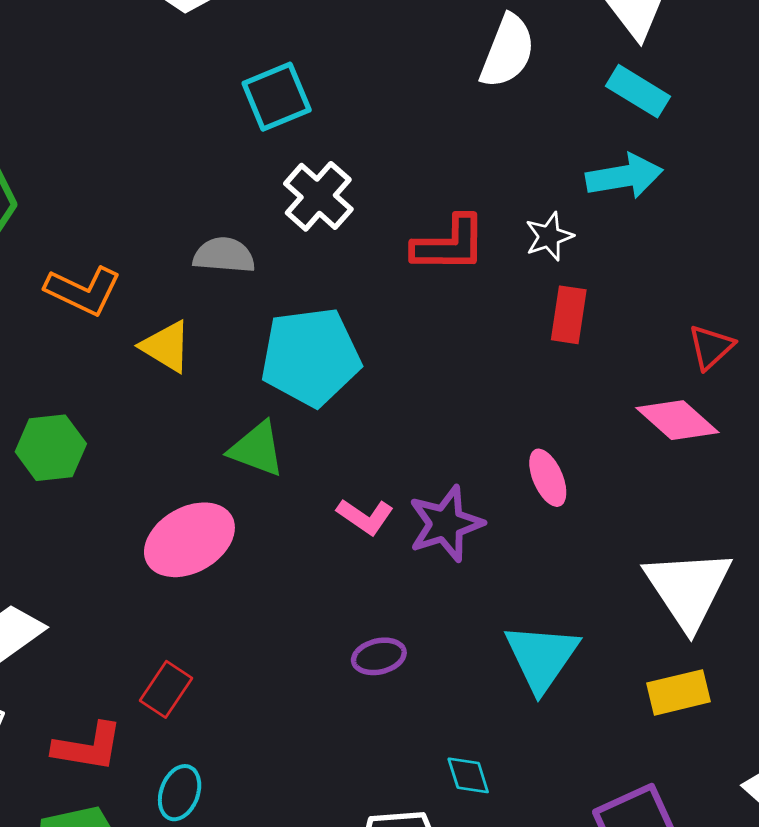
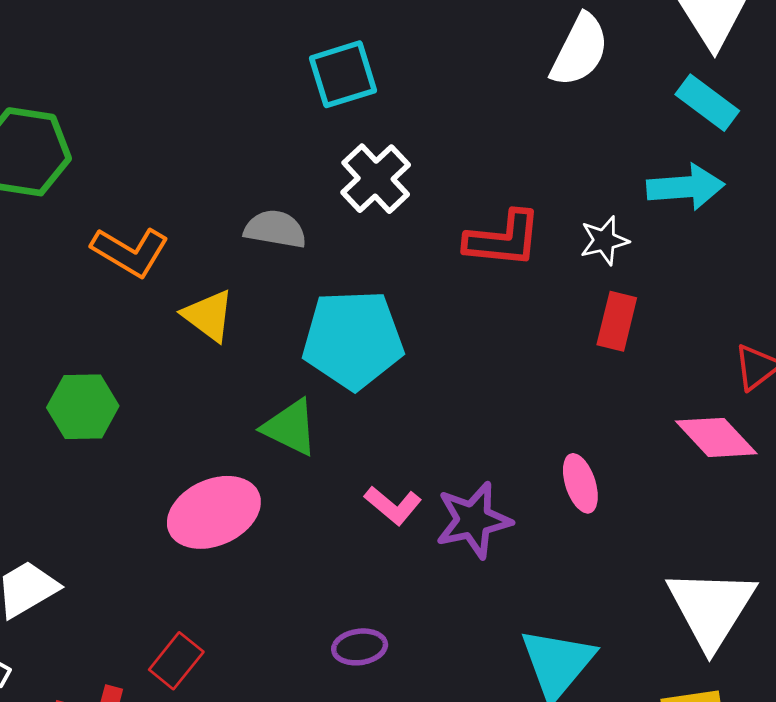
purple ellipse: (379, 656) -> (360, 647), moved

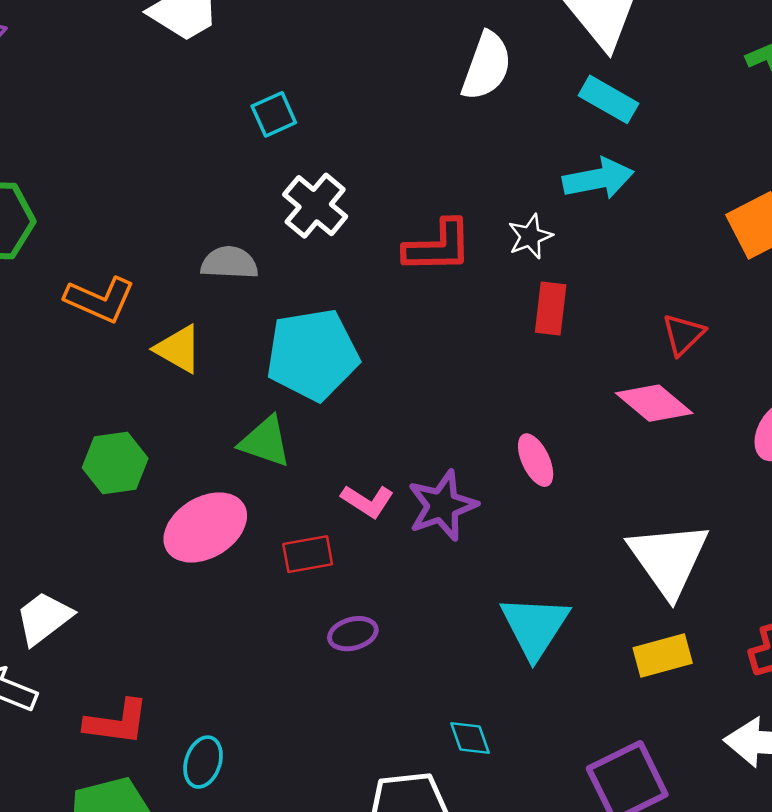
cyan square: (343, 74) -> (274, 114), size x0.7
green hexagon: (83, 407) -> (115, 463), moved
red rectangle: (176, 661) -> (308, 554), moved, turned 48

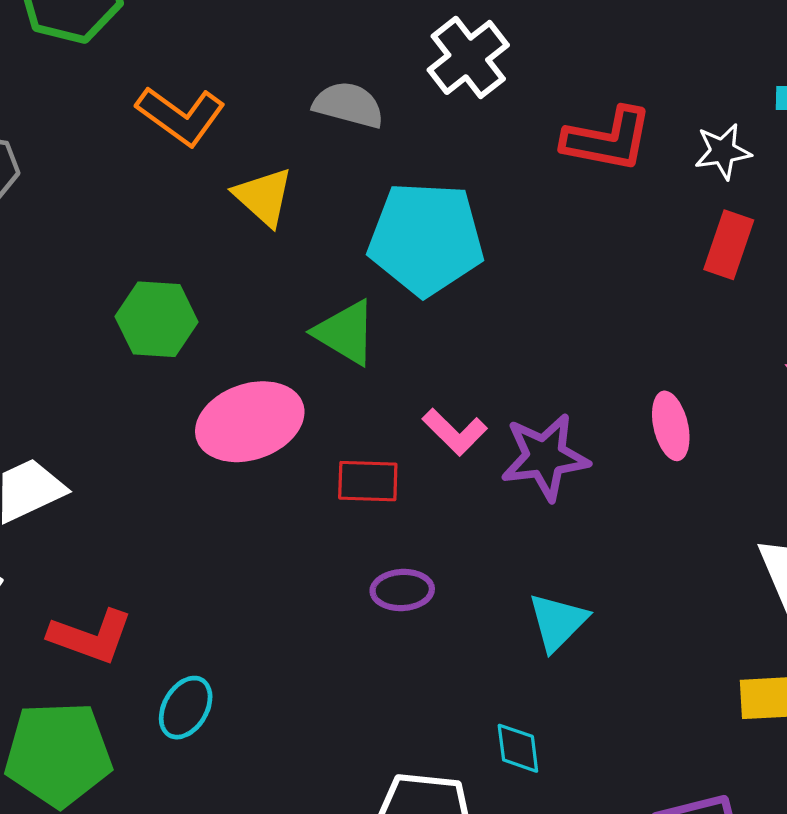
cyan triangle: (535, 626) -> (558, 622), moved, size x0.7

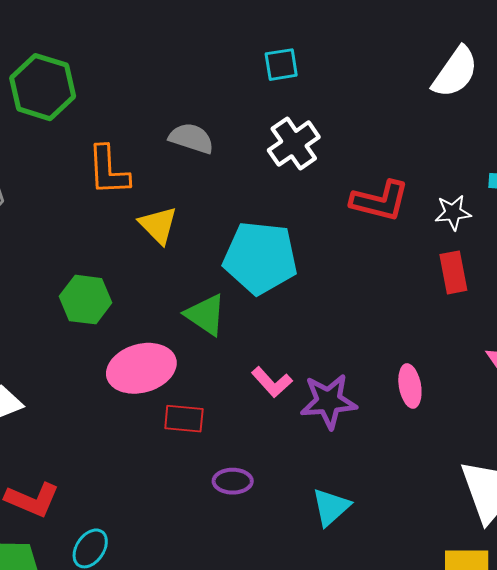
gray semicircle: (349, 105) -> (191, 138), moved
orange L-shape: (181, 116) -> (108, 171), turned 48
red rectangle: (729, 245) -> (453, 272), turned -33
red rectangle: (368, 481) -> (184, 419), moved

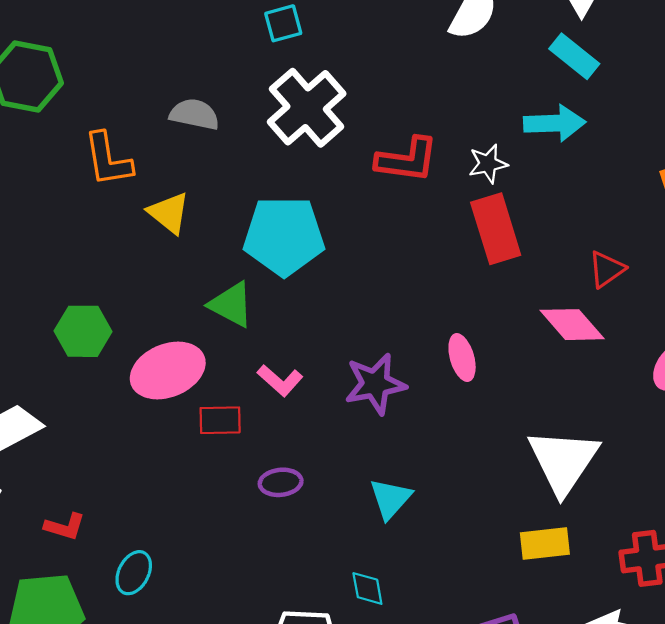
white cross: (294, 144) -> (307, 108), size x1.4
red rectangle: (453, 272) -> (496, 229), size x1.5
green hexagon: (86, 300) -> (83, 331), moved
pink L-shape: (272, 382) -> (280, 380), moved
red L-shape: (32, 500) -> (65, 527), size x0.7

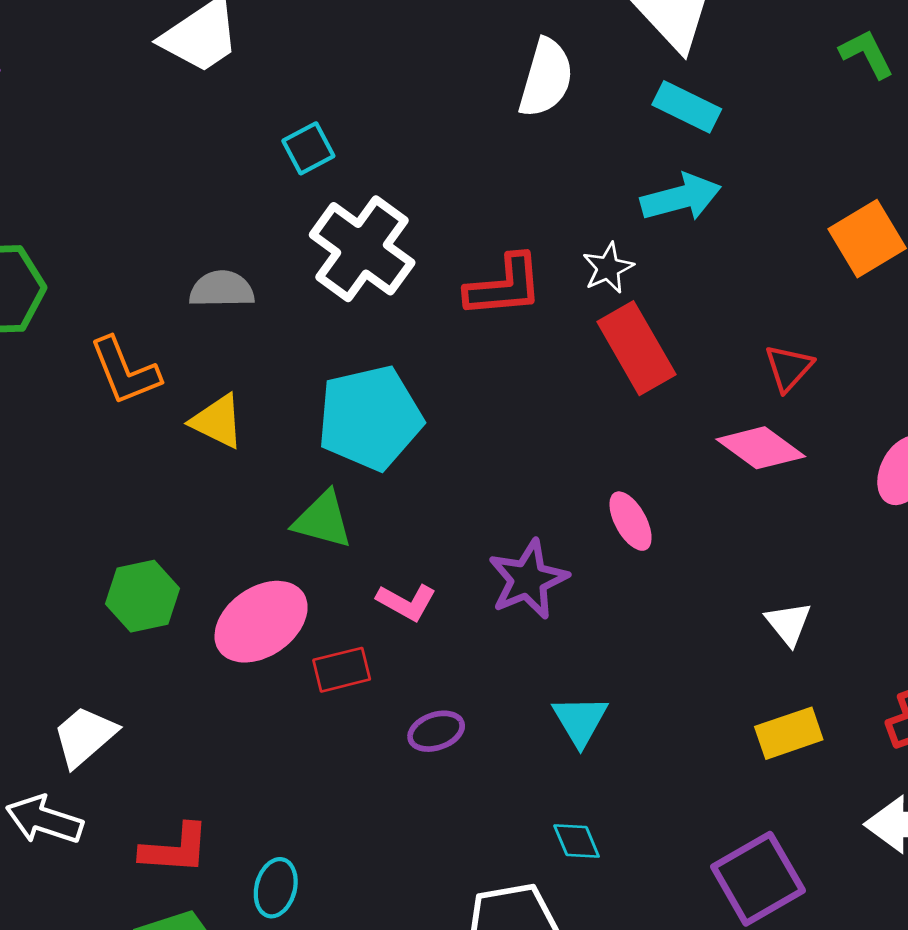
white triangle: (563, 461) -> (788, 623), size x0.5
red L-shape: (65, 527) -> (175, 849), size x1.4

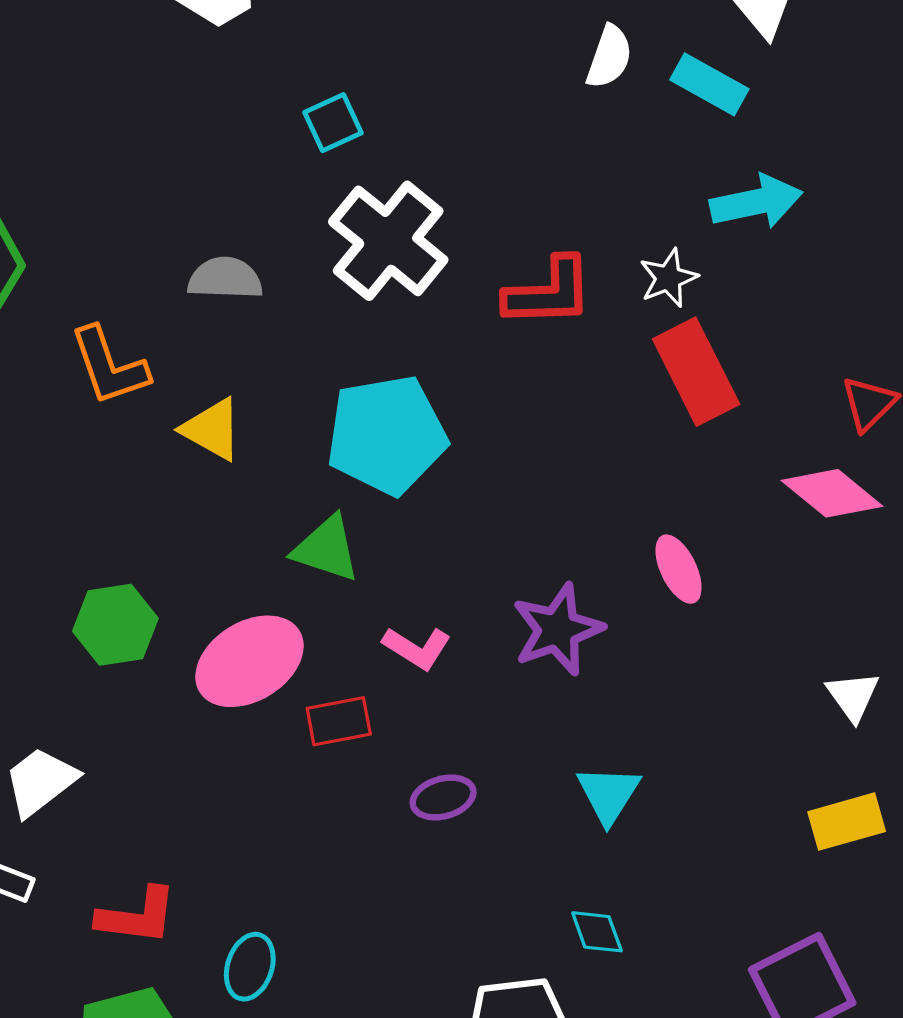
white semicircle: (546, 78) -> (609, 57), size x0.7
cyan rectangle: (687, 107) -> (709, 84), moved

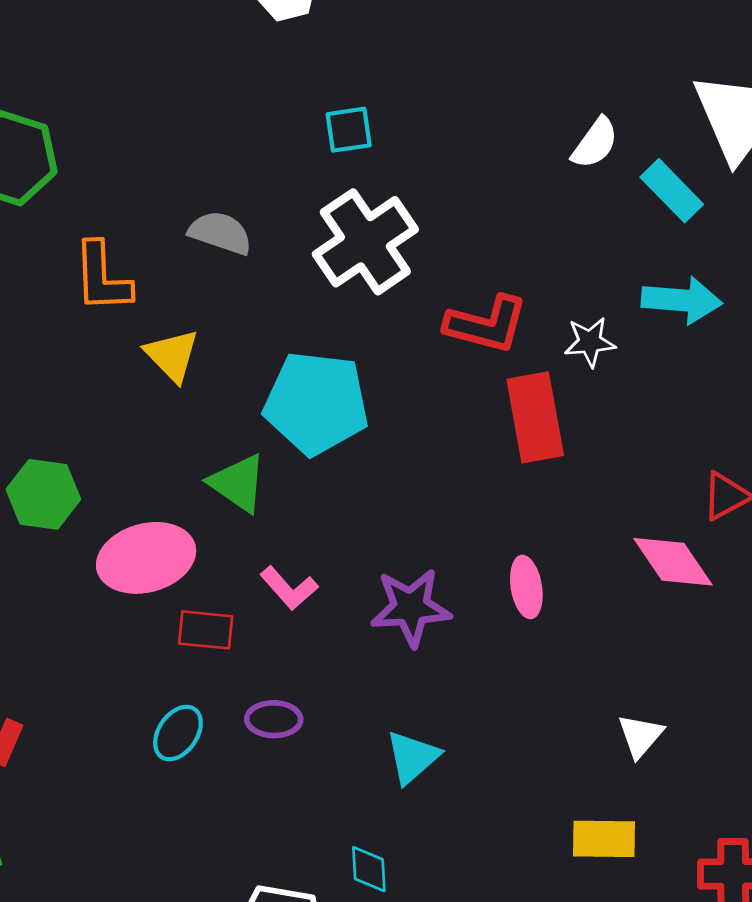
red rectangle: (696, 372) -> (535, 417), moved
cyan ellipse: (250, 967) -> (178, 733), moved

